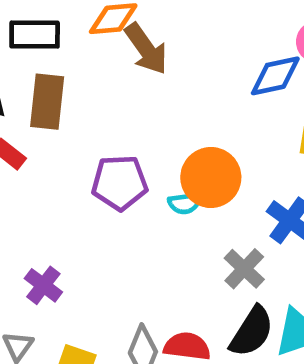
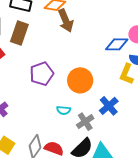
purple pentagon: (120, 183) -> (42, 74), turned -30
cyan semicircle: (185, 203) -> (64, 110), moved

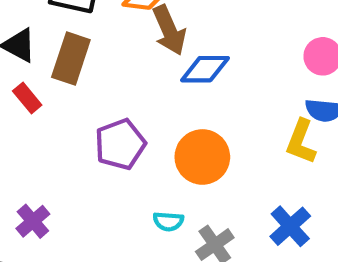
blue diamond: (117, 44) -> (205, 69), moved
blue cross: (109, 106) -> (290, 226), moved

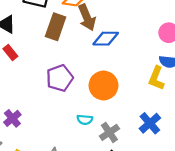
brown rectangle: (71, 58) -> (56, 27), moved

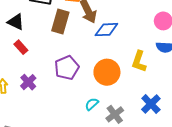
yellow L-shape: (156, 78) -> (139, 61), moved
purple cross: (12, 118) -> (28, 82), moved
cyan semicircle: (85, 120) -> (92, 104), turned 136

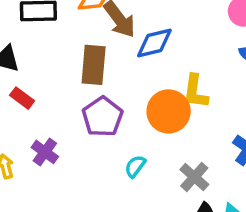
brown rectangle: (60, 21) -> (94, 65), moved
yellow L-shape: (139, 61) -> (195, 91), moved
cyan semicircle: (92, 104) -> (135, 166), moved

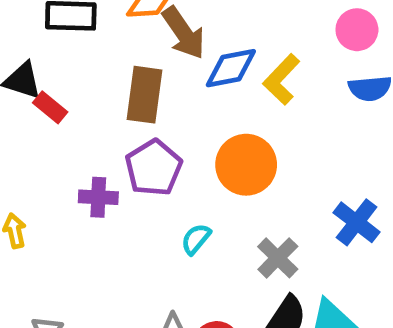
yellow L-shape: (195, 91) -> (281, 79), moved, turned 33
red rectangle: (22, 98) -> (50, 107), moved
purple cross: (45, 152) -> (98, 197), moved, turned -36

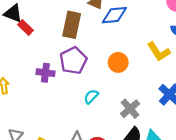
yellow L-shape: (281, 79) -> (159, 52), moved, turned -80
orange circle: (246, 165) -> (118, 62), size x0.7

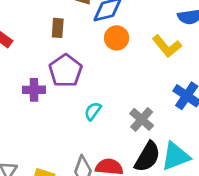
brown rectangle: (72, 25) -> (58, 28), size x0.6
orange circle: (118, 62) -> (117, 38), moved

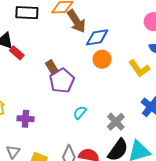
brown rectangle: (58, 28) -> (52, 67), moved, turned -40
purple cross: (34, 90) -> (25, 119), moved

